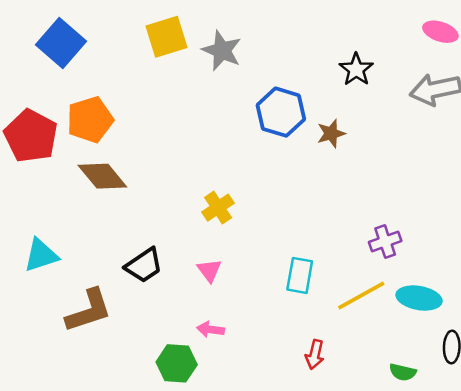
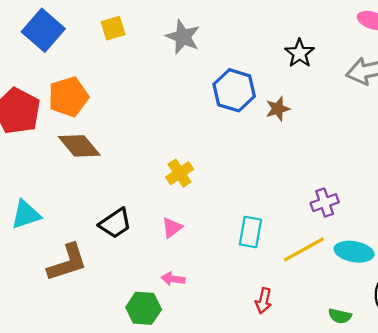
yellow square: (167, 37) -> (113, 28), moved, size x0.7
pink triangle: (209, 270) -> (172, 228), turned 30

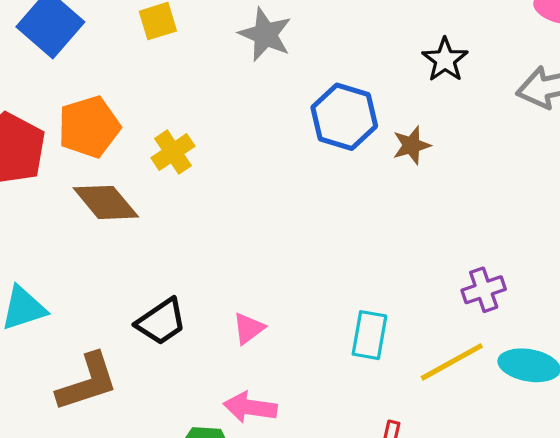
yellow cross: (180, 173) -> (173, 152), moved
pink arrow: (173, 279) -> (250, 407), size x1.4

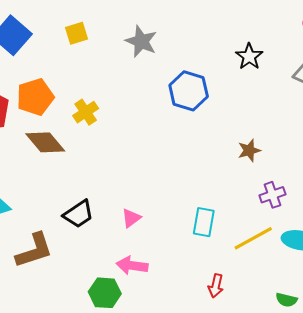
brown star: (411, 145) -> (249, 150), moved

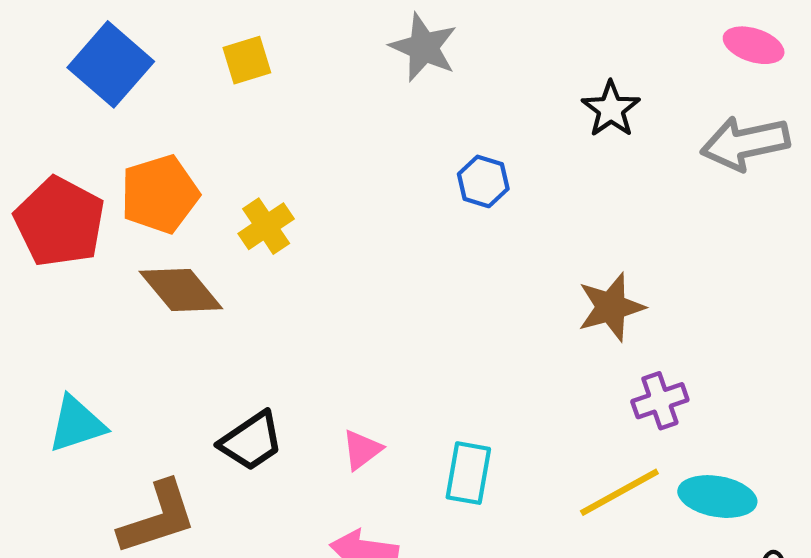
gray star: (141, 41) -> (424, 47), moved
blue hexagon: (189, 91) -> (483, 181), size x0.6
brown star: (249, 150) -> (611, 307), size x1.4
cyan rectangle: (204, 222) -> (468, 473), moved

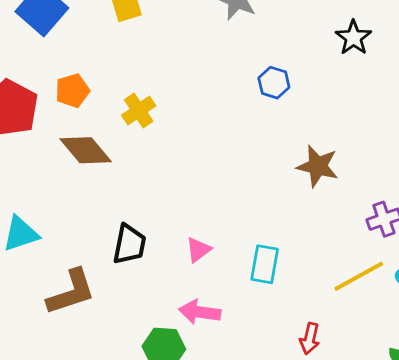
orange pentagon: (160, 194) -> (72, 91), size x0.7
brown star: (611, 307) -> (318, 166), moved, turned 30
black trapezoid: (251, 441) -> (129, 244), turned -45

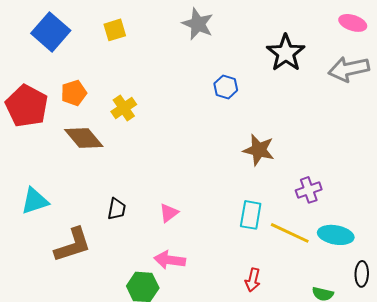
black star: (353, 38) -> (286, 53), size x1.4
black trapezoid: (129, 244) -> (117, 209), size x0.7
cyan rectangle: (265, 264) -> (251, 215), moved
yellow line: (359, 276) -> (290, 233), turned 54

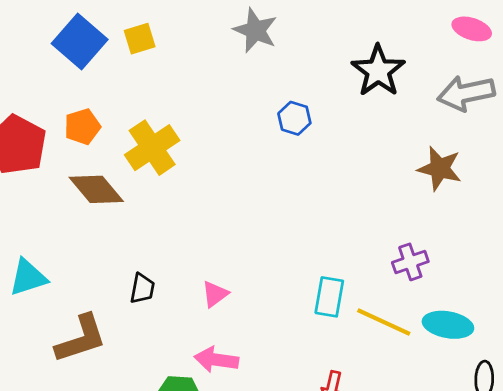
blue square: (51, 32) -> (80, 41), moved
yellow cross: (124, 108) -> (152, 148), size x1.5
brown star: (259, 150) -> (440, 168), moved

